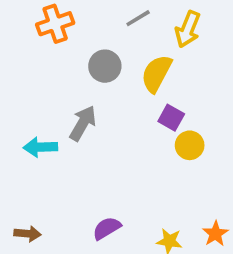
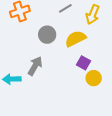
yellow semicircle: (156, 73) -> (75, 39), turned 35

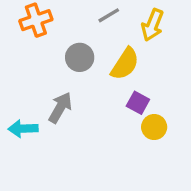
yellow semicircle: (75, 39) -> (125, 64), turned 150

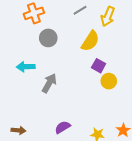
gray circle: (80, 57) -> (48, 38), moved
gray arrow: (60, 108) -> (49, 83), moved
cyan arrow: (23, 129) -> (26, 67), moved

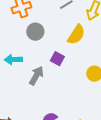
purple square: (99, 66) -> (57, 59), moved

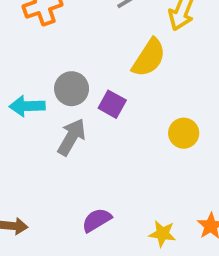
gray circle: (35, 32) -> (72, 89), moved

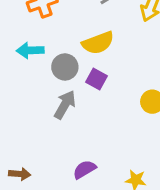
yellow semicircle: (149, 58) -> (98, 43), moved, turned 36
cyan arrow: (27, 106) -> (30, 50), moved

